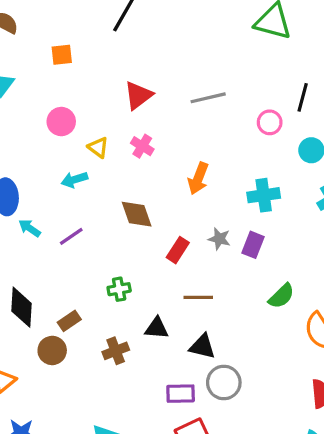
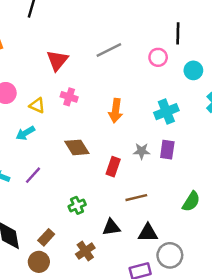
green semicircle: (281, 296) -> (191, 202), moved

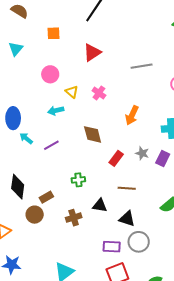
red triangle: (57, 60) -> (92, 52), moved

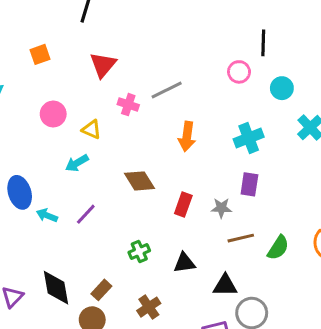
gray line: (142, 66) -> (167, 90), moved
pink cross: (99, 93) -> (128, 105), moved
gray star: (142, 153) -> (221, 208), moved
brown line: (127, 188) -> (241, 238), moved
black triangle: (100, 205) -> (184, 263), moved

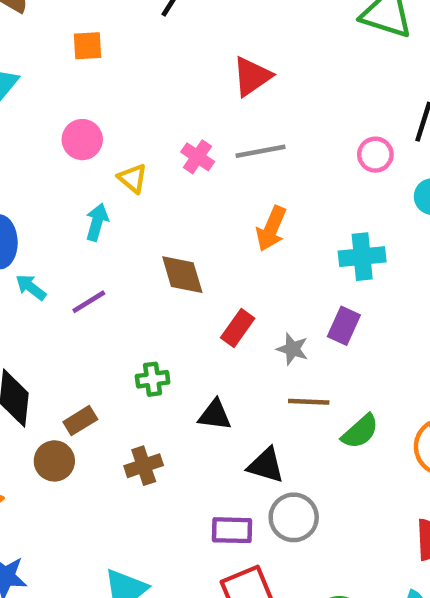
red triangle: (103, 65) -> (252, 76), moved
cyan arrow: (77, 163) -> (97, 222), turned 120

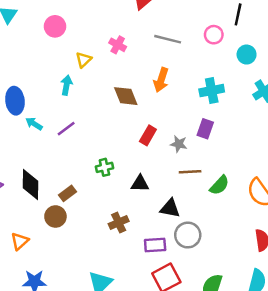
pink circle: (82, 140) -> (55, 26), moved
gray line: (261, 151) -> (168, 39), moved, turned 30
yellow triangle: (133, 178) -> (84, 60), turned 42
brown diamond: (182, 275) -> (126, 96), moved
brown cross: (144, 466) -> (119, 223), moved

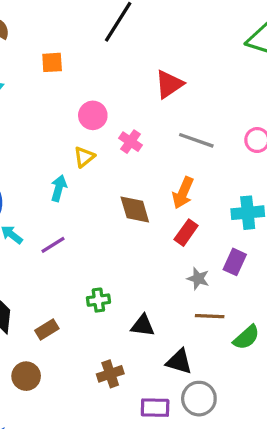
pink circle: (55, 26) -> (93, 115), moved
red rectangle: (148, 135) -> (186, 233), moved
brown circle: (55, 216) -> (26, 376), moved

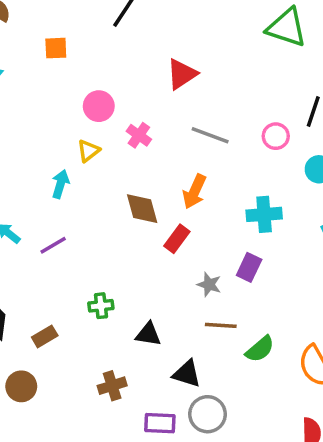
red rectangle: (186, 233) -> (177, 239), moved

